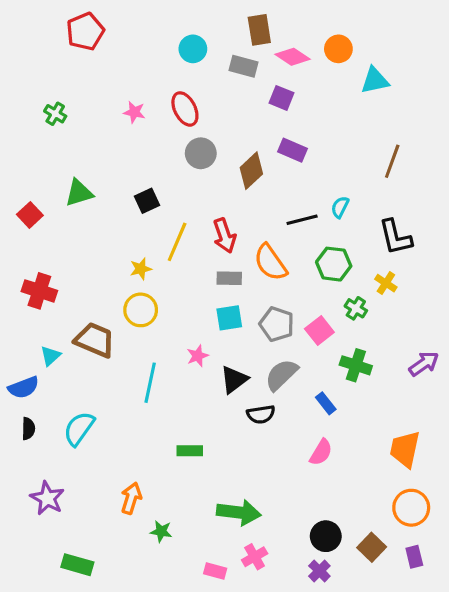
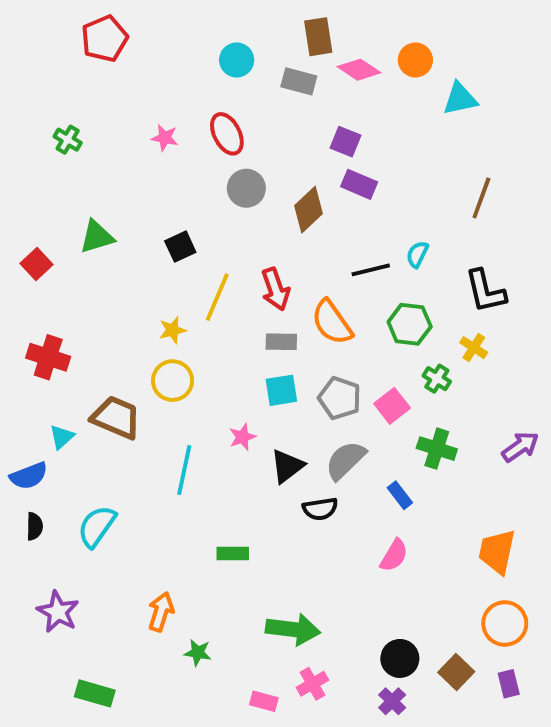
purple square: (281, 98) -> (345, 142), moved

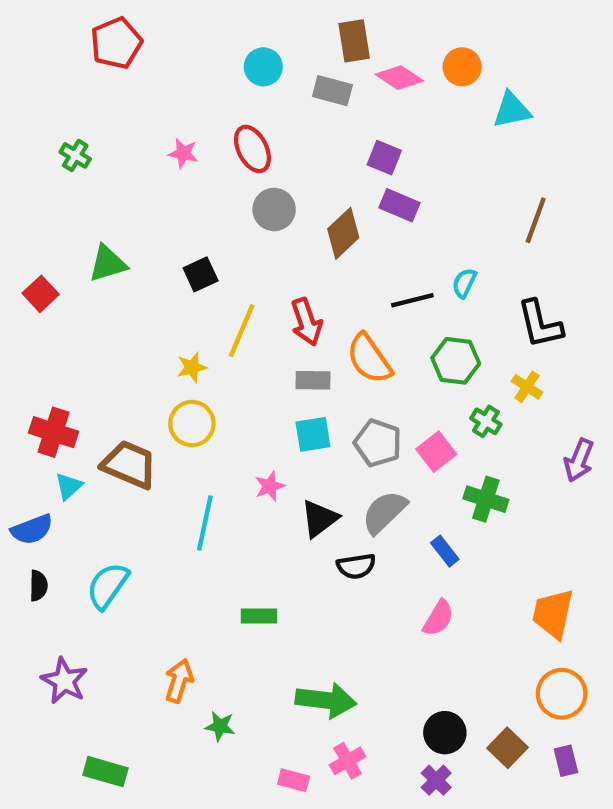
red cross: (48, 357) -> (54, 432), moved
purple arrow: (520, 447) -> (579, 460), moved, turned 147

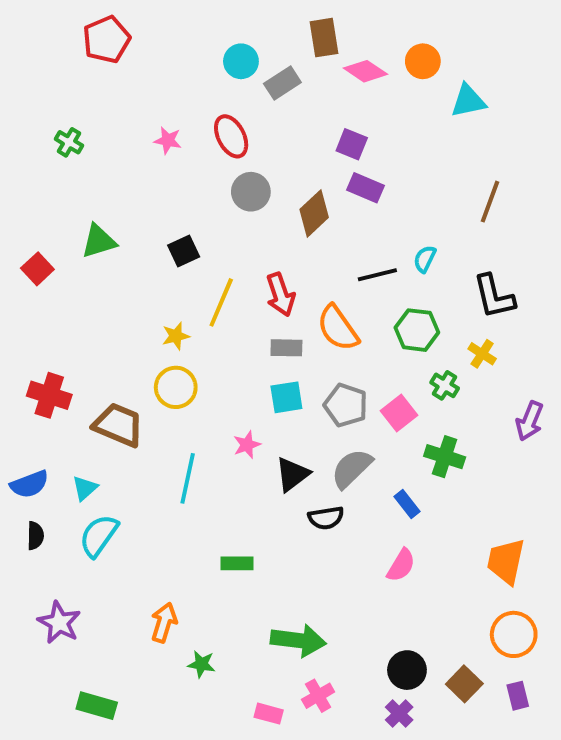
gray rectangle: (332, 91) -> (282, 83), moved, turned -48
cyan triangle: (69, 486) -> (85, 488), moved

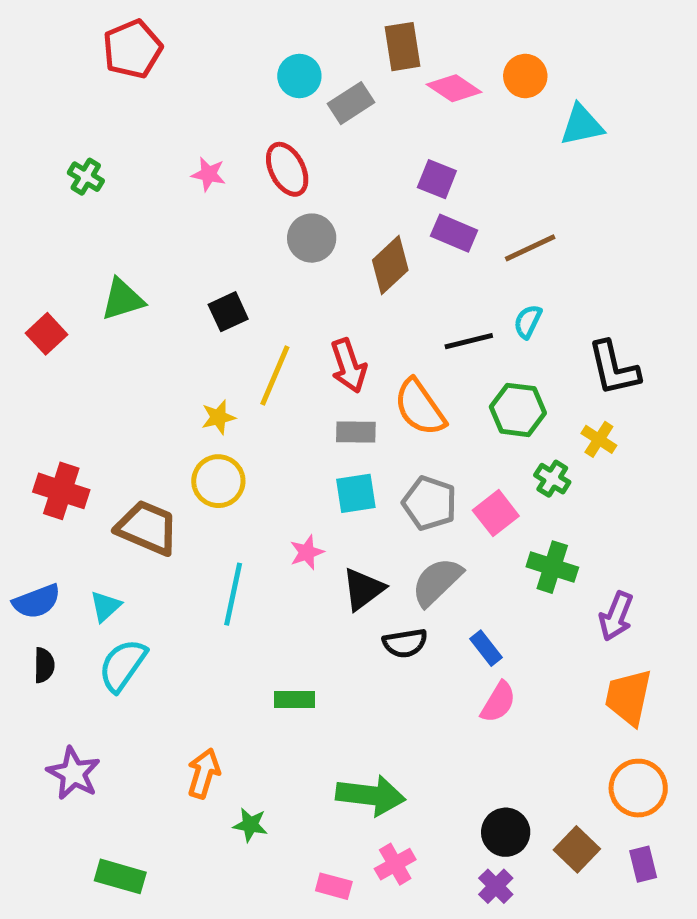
brown line: (490, 202) -> (530, 248), moved, turned 45
purple arrow: (530, 421) -> (616, 616), moved
blue rectangle: (407, 504) -> (486, 648), moved

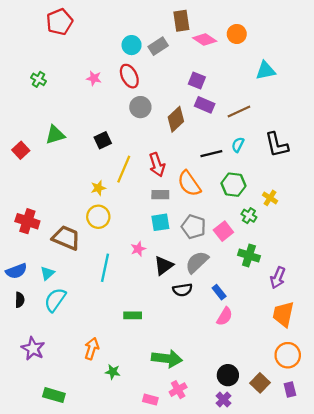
cyan circle: (299, 76) -> (132, 45), moved
cyan triangle: (582, 125) -> (266, 71), moved
black L-shape: (614, 368) -> (277, 145), moved

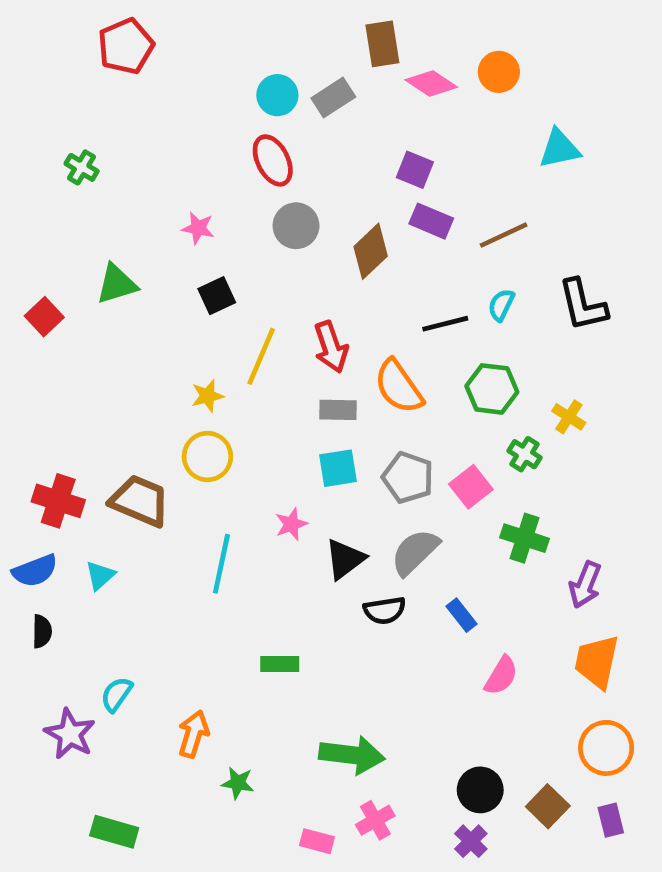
pink star: (94, 78) -> (198, 228), moved
red cross: (27, 221) -> (58, 501), moved
cyan semicircle: (55, 300) -> (117, 694), moved, size x0.7
pink semicircle: (225, 316) -> (501, 676), moved

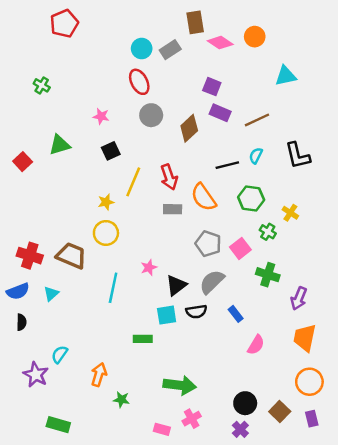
cyan square: (338, 468) -> (167, 315), moved

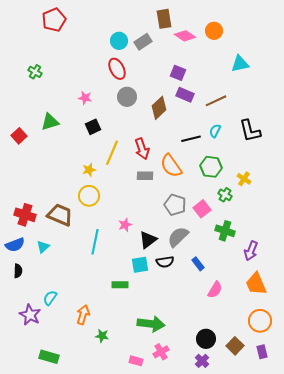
orange trapezoid: (305, 338) -> (256, 284), turned -35

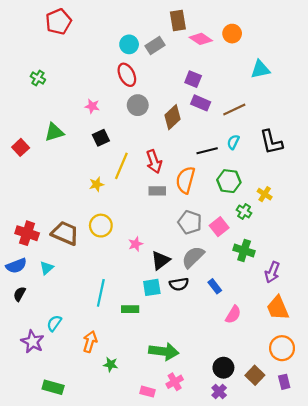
orange semicircle: (171, 166) -> (185, 180), turned 50
yellow circle: (89, 196) -> (101, 226), moved
cyan line: (95, 242) -> (101, 293), moved
black semicircle: (18, 271) -> (19, 294), turned -152

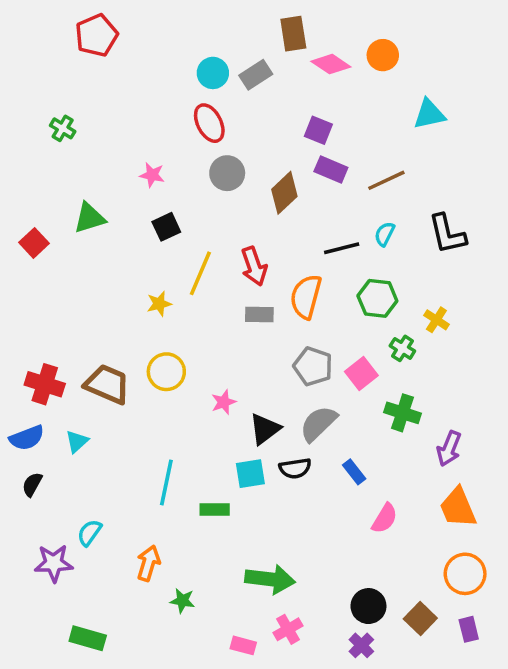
purple star: (32, 342) -> (54, 563), turned -30

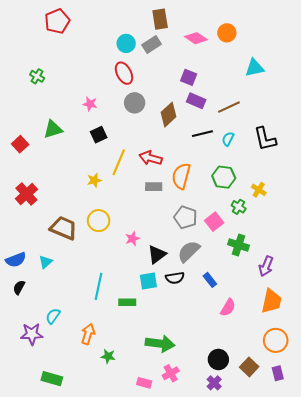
brown rectangle: (293, 34) -> (160, 19), moved
black line: (342, 248) -> (202, 134), moved
red arrow: (254, 266) -> (150, 158), turned 125
red cross: (45, 384) -> (26, 194), moved, turned 30
orange trapezoid: (458, 508) -> (271, 301), turned -145

